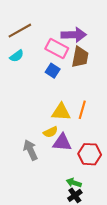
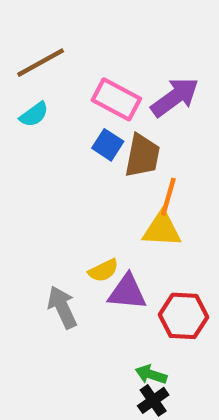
purple arrow: (74, 35) -> (175, 97), moved, turned -35
brown trapezoid: (80, 57) -> (142, 156), moved
orange line: (82, 110) -> (168, 197), moved
yellow triangle: (61, 112) -> (162, 229), moved

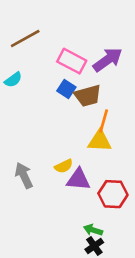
cyan semicircle: (34, 115) -> (13, 80), moved
brown trapezoid: (142, 156) -> (88, 96), turned 64
gray arrow: (62, 307) -> (24, 175), moved

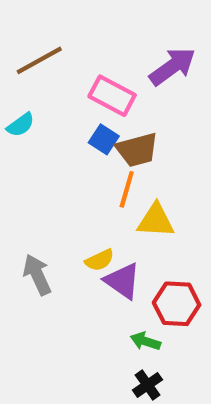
purple arrow: (108, 60) -> (172, 67), moved
orange line: (104, 121) -> (127, 189), moved
purple triangle: (78, 179) -> (123, 281), turned 30
green arrow: (93, 230) -> (145, 341), moved

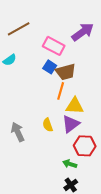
yellow semicircle: (100, 260) -> (48, 125), turned 96
purple triangle: (123, 281) -> (71, 124), moved, turned 48

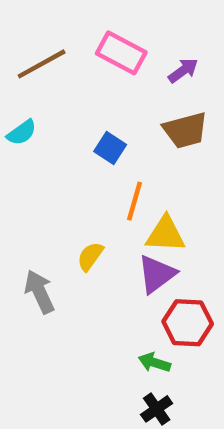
purple arrow: (83, 32) -> (183, 71), size x0.6
pink rectangle: (54, 46) -> (121, 53), moved
brown trapezoid: (66, 72) -> (185, 130), moved
yellow semicircle: (48, 125) -> (90, 256), moved, turned 56

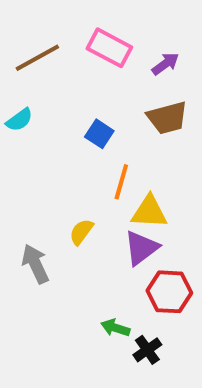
green arrow: (154, 363) -> (115, 328), moved
black cross: (157, 409) -> (147, 350), moved

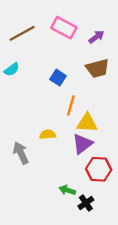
yellow semicircle: (81, 232) -> (48, 134), turned 49

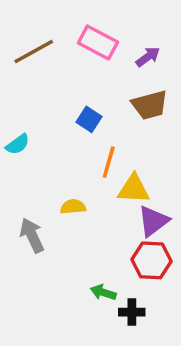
cyan semicircle: (12, 69) -> (18, 144), moved
purple triangle: (82, 144) -> (153, 221), moved
black cross: (86, 203) -> (132, 312), turned 35

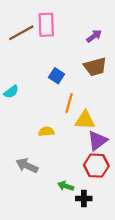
pink rectangle: (98, 43) -> (46, 25), moved, turned 60
gray arrow: (32, 235) -> (27, 166), moved, turned -40

